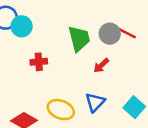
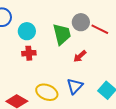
cyan circle: (22, 26) -> (27, 31), moved
gray circle: (110, 34) -> (81, 22), moved

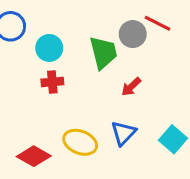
red line: (100, 29) -> (157, 23), moved

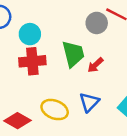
green trapezoid: (103, 53) -> (73, 54), moved
red cross: (52, 82) -> (32, 61), size x1.5

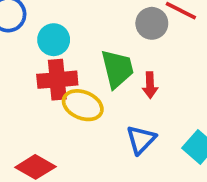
red arrow: (95, 65) -> (150, 85), turned -49
yellow ellipse: (55, 110) -> (83, 105), moved

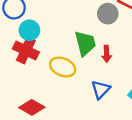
cyan circle: (54, 40) -> (29, 30), moved
red cross: (57, 80) -> (26, 50), moved, turned 30

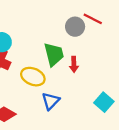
blue triangle: (101, 90) -> (51, 101), moved

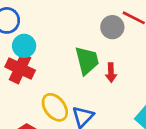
yellow ellipse: (33, 77) -> (55, 107), moved, turned 30

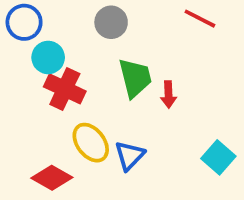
gray circle: (112, 27) -> (111, 22), moved
red cross: (20, 69) -> (65, 89), moved

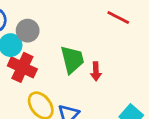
gray circle: (111, 22) -> (28, 31), moved

